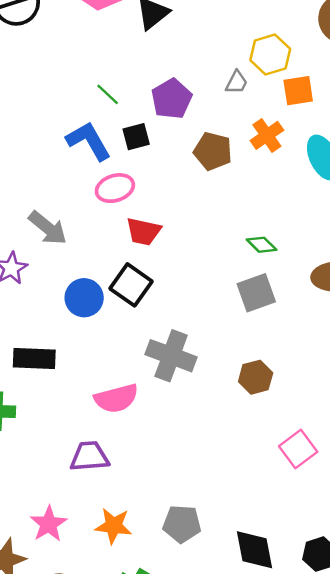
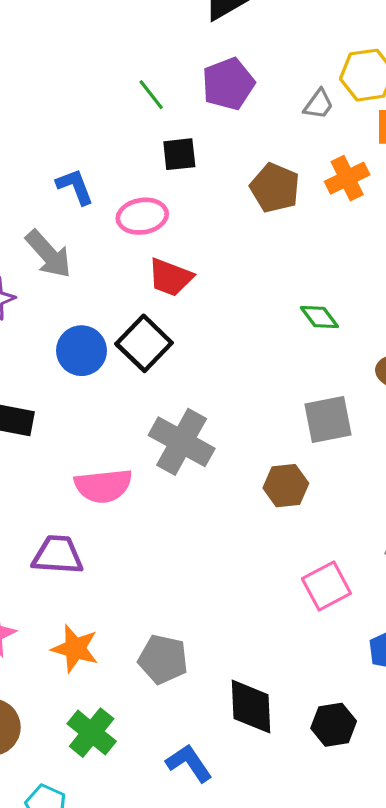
purple pentagon: (172, 99) -> (228, 84), moved
blue L-shape: (89, 141) -> (75, 187), moved, size x0.7
gray square: (256, 293) -> (328, 419), moved

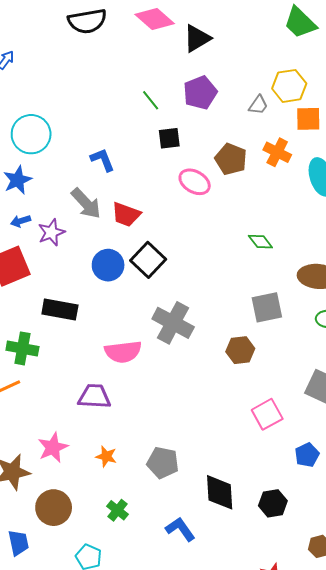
orange cross: (347, 178) -> (277, 152), turned -36
pink ellipse: (142, 216) -> (195, 182), moved, turned 40
red trapezoid: (170, 277) -> (126, 214), moved
orange star: (75, 649) -> (106, 456), size x0.7
green cross: (92, 733) -> (118, 510), size x0.7

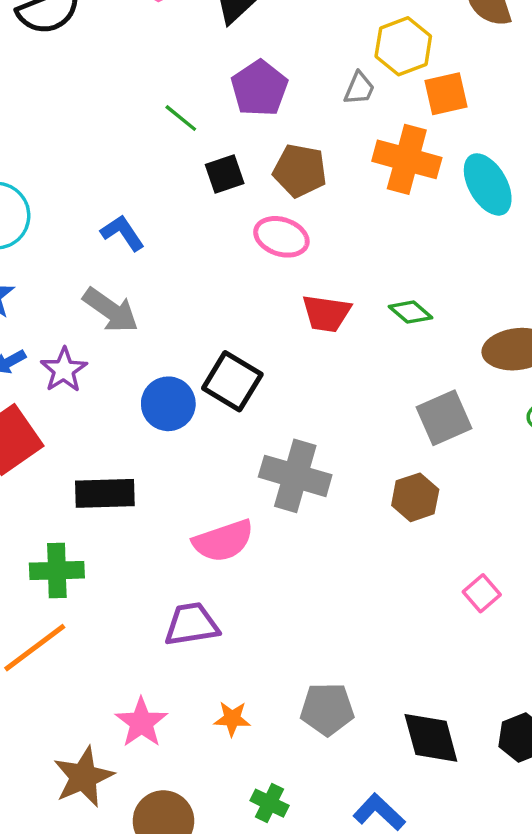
orange cross: (277, 152) -> (407, 159), size x1.4
brown pentagon: (231, 159) -> (300, 171), moved
red trapezoid: (126, 214) -> (326, 313), moved
pink square: (267, 414) -> (482, 593), size x0.7

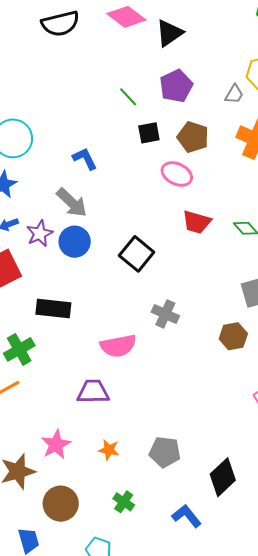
blue circle: (168, 404) -> (75, 242), moved
gray cross: (295, 476) -> (165, 314), size x0.7
green cross: (57, 571) -> (19, 349), turned -36
black diamond: (431, 738) -> (223, 477), turned 54

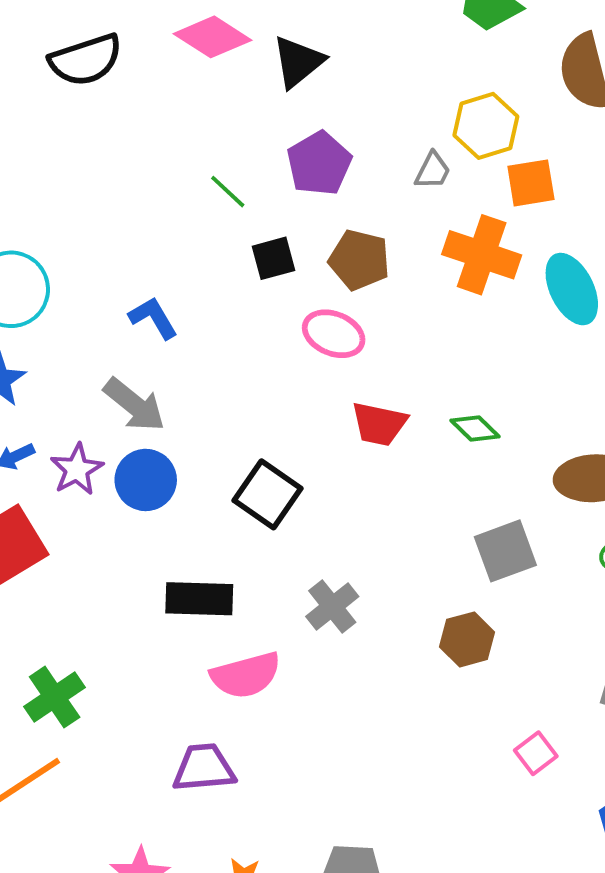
black rectangle: (53, 309) -> (199, 599), moved
gray cross: (165, 314) -> (332, 607), turned 32

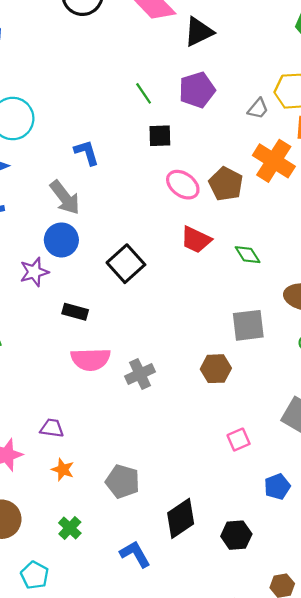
brown pentagon: (359, 260) -> (226, 184), moved
purple star: (77, 469) -> (34, 272), moved
black rectangle: (199, 599) -> (75, 312), size x0.7
gray cross: (332, 607) -> (140, 374), moved
purple trapezoid: (204, 768) -> (52, 428), moved, size x0.7

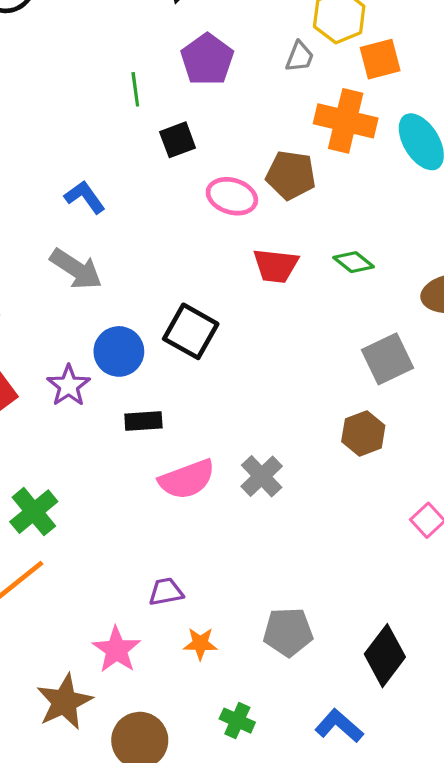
green line: (144, 93) -> (135, 89), turned 45
blue circle: (61, 240) -> (119, 351), moved

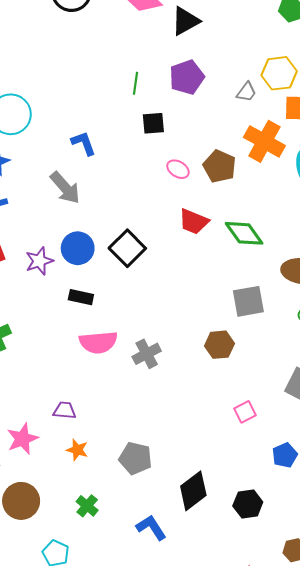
pink ellipse: (232, 196) -> (178, 169), size x0.7
green diamond: (354, 262) -> (244, 233), size x1.5

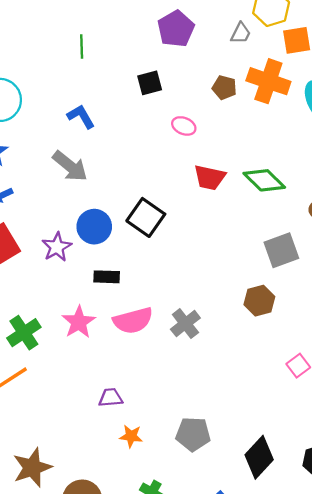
green line: (135, 83) -> (82, 46), moved
brown pentagon: (220, 166) -> (224, 88), moved, size x0.7
pink star: (22, 439) -> (79, 322), moved

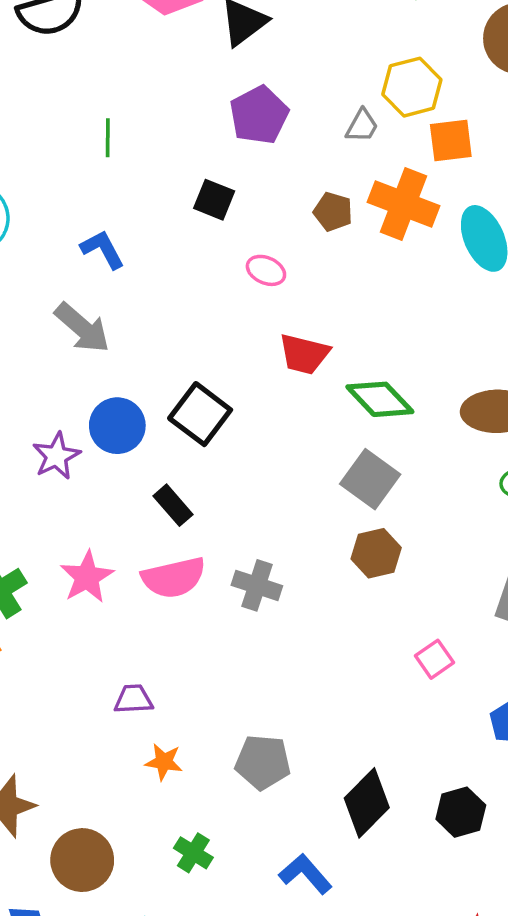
black square: (150, 83) -> (214, 200), turned 35
green diamond: (264, 180) -> (380, 399), moved
gray square: (281, 250) -> (370, 479), moved, turned -36
black rectangle: (107, 277) -> (173, 505), moved, turned 45
gray cross: (185, 324) -> (257, 585), turned -36

